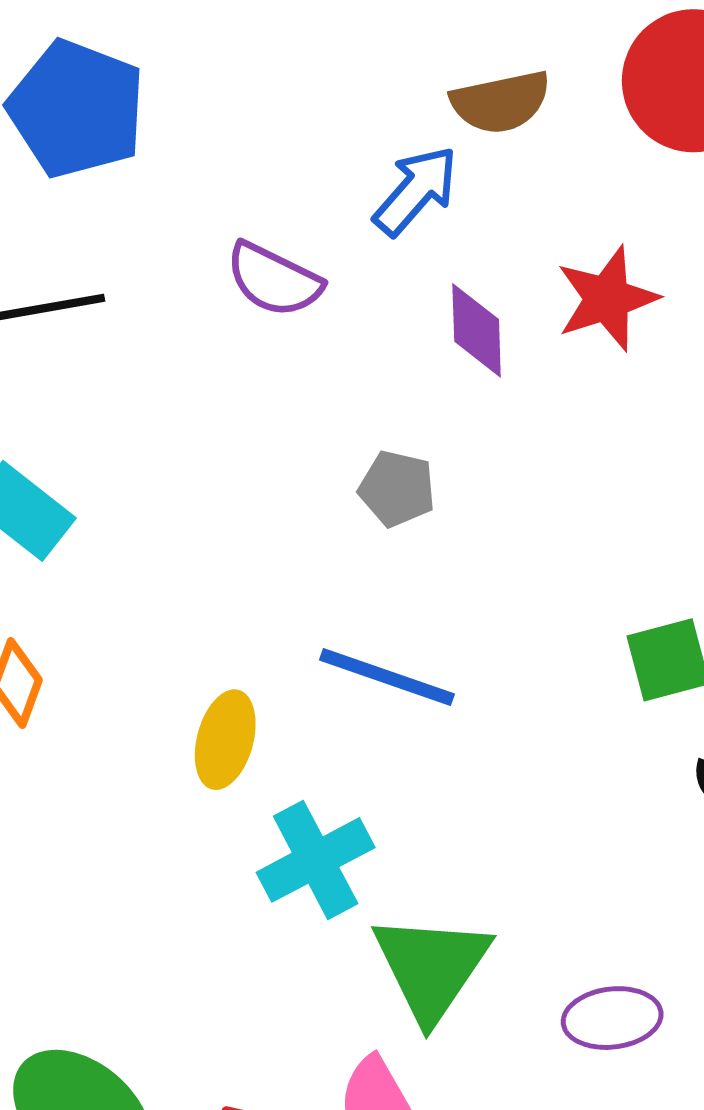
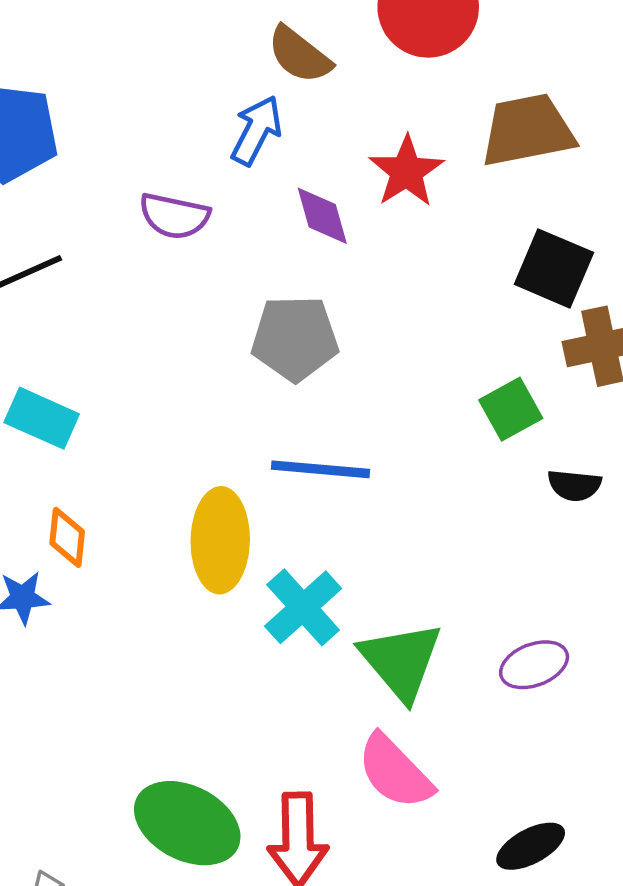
brown semicircle: (501, 102) -> (299, 55), turned 64
gray pentagon: (397, 489) -> (295, 338), size x1.6
yellow ellipse: (225, 740) -> (220, 540), size x1.5

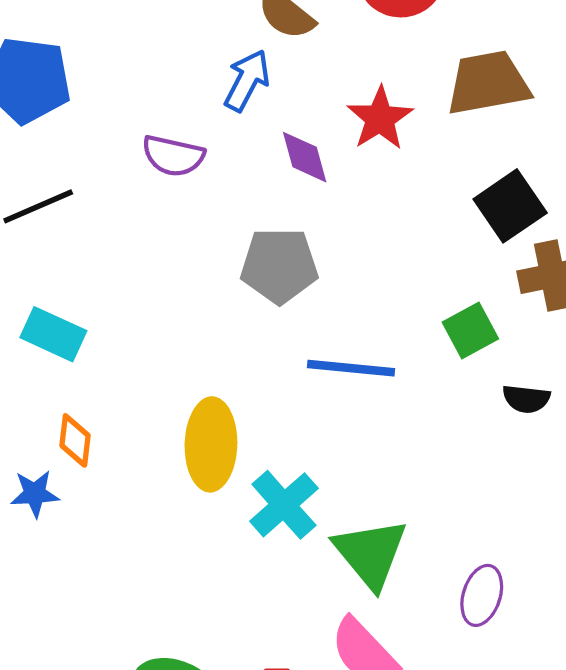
black square: (554, 268) -> (510, 206), turned 32
blue line: (321, 469) -> (351, 368), moved
purple ellipse: (534, 665) -> (482, 595), moved, turned -52

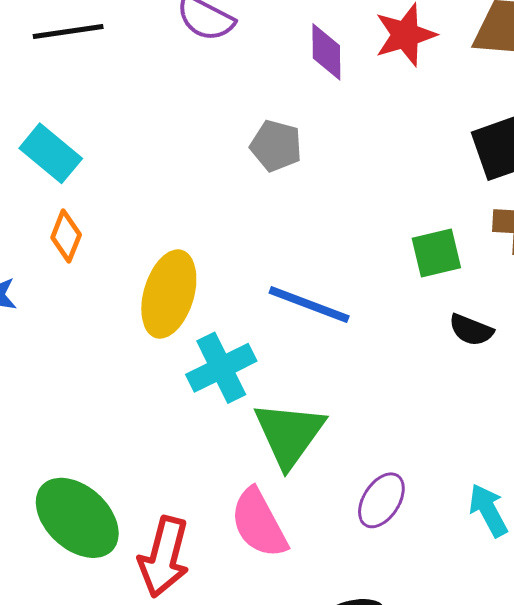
gray pentagon: (279, 266) -> (276, 146), size x0.7
blue line: (351, 368) -> (309, 305), moved
orange diamond: (75, 440) -> (66, 236), moved

